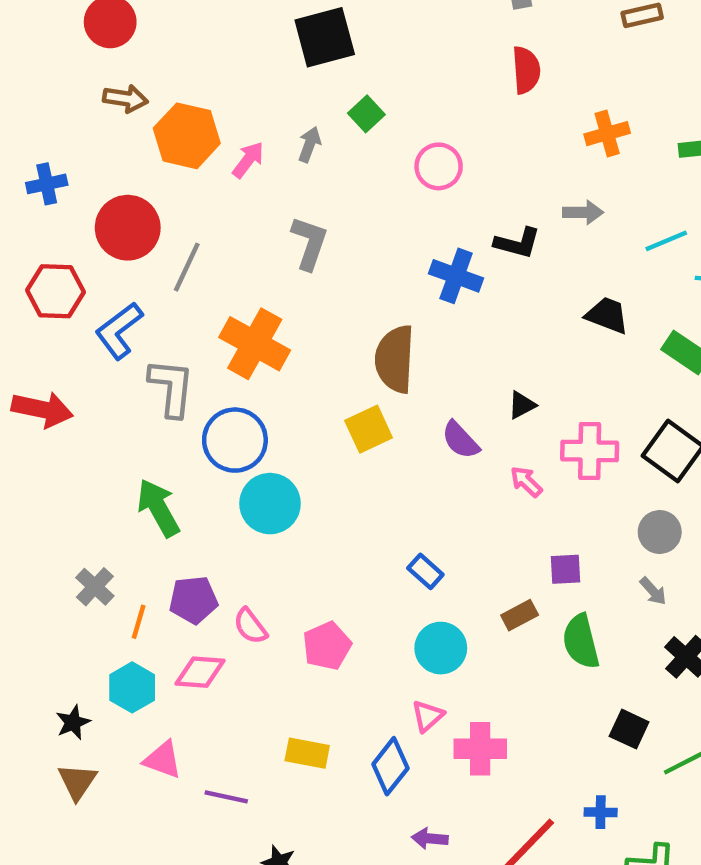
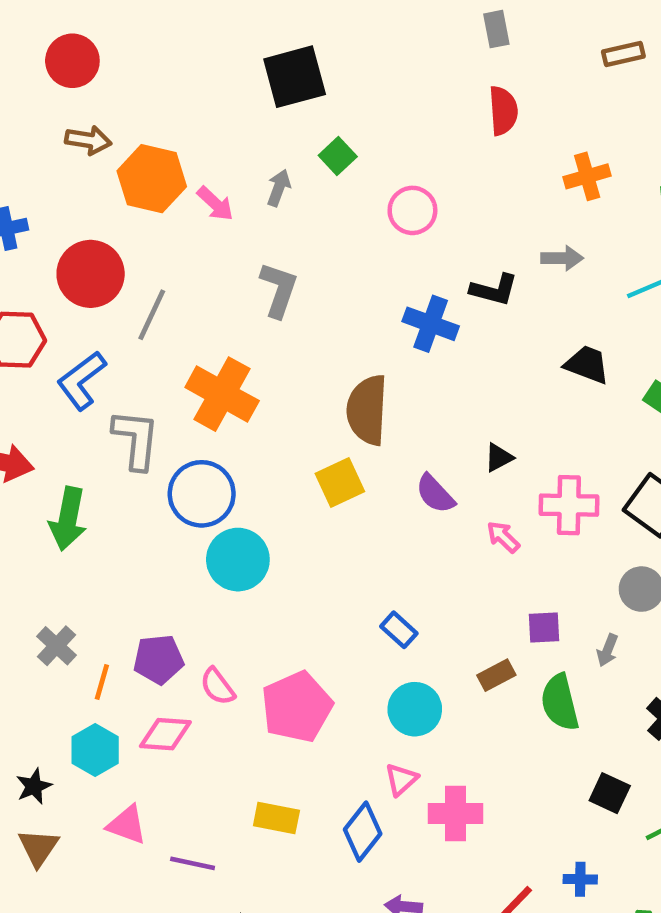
pink arrow: (248, 160) -> (215, 204), turned 96
green arrow: (158, 508) -> (68, 519), moved, turned -140
gray arrow: (653, 591) -> (607, 650), moved, turned 64
pink pentagon: (327, 646) -> (297, 707), size x1.4

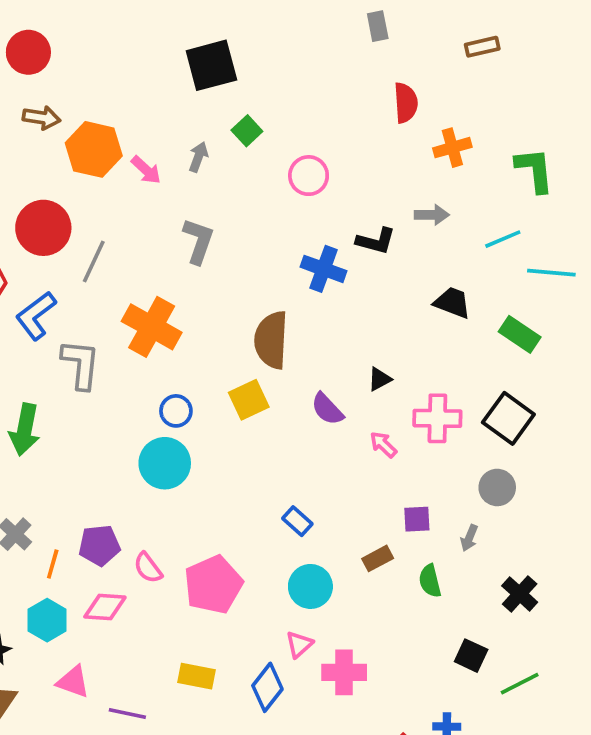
red semicircle: (503, 111) -> (406, 103), moved
blue circle: (202, 494) -> (176, 411), moved, size x0.6
green semicircle: (560, 702) -> (430, 581), size x0.7

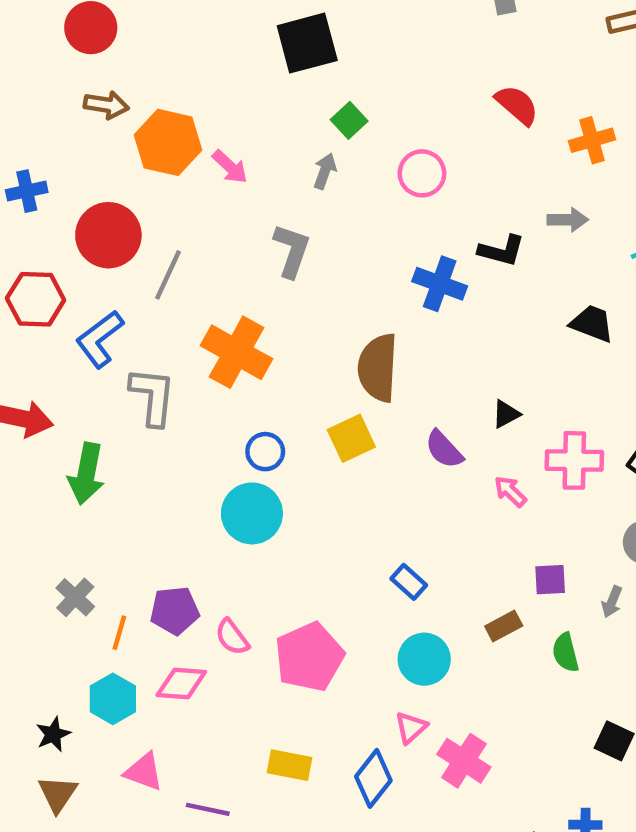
red semicircle: (406, 103) -> (517, 105), moved, turned -45
gray arrow: (198, 157) -> (325, 171), moved
pink cross: (344, 672) -> (464, 761), turned 33

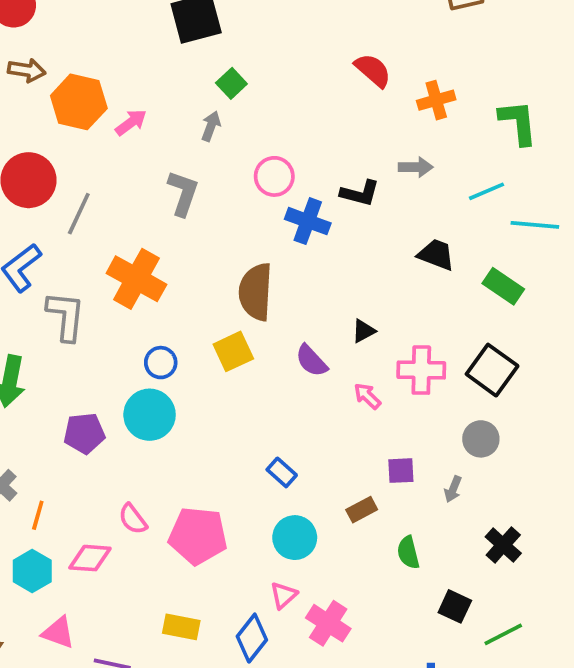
pink arrow: (230, 167) -> (131, 122), turned -80
pink circle: (422, 173) -> (274, 176), moved
purple pentagon: (175, 611) -> (84, 433), moved
green semicircle: (566, 653) -> (408, 552), moved
pink pentagon: (309, 657) -> (198, 536), turned 30

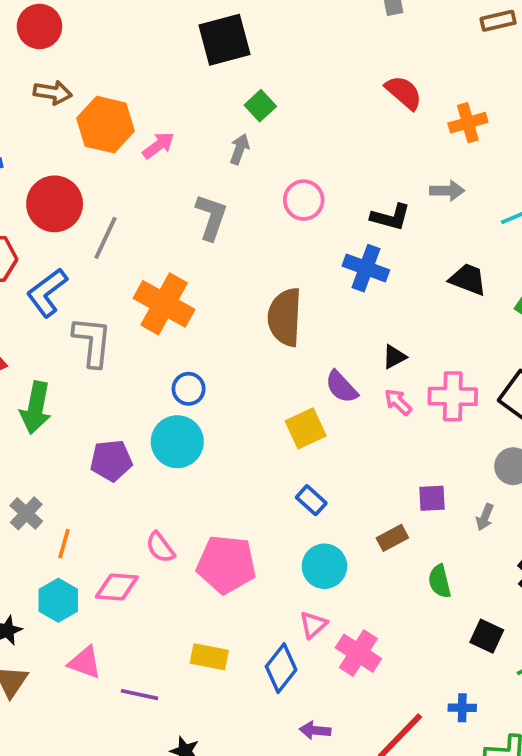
blue cross: (308, 221) -> (366, 268), moved
yellow square: (233, 351) -> (306, 428), moved
pink arrow: (367, 396) -> (398, 402), moved

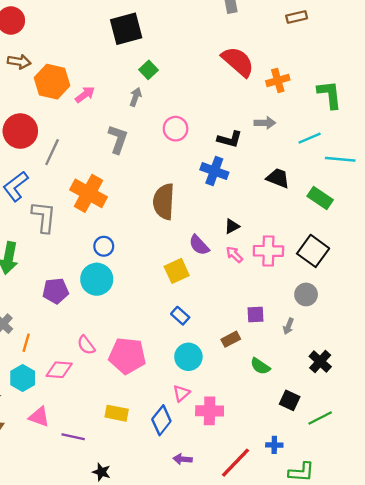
red semicircle: (404, 93) -> (238, 62), size x1.4
green semicircle: (440, 581) -> (260, 366), turned -42
pink cross: (358, 653) -> (210, 411), turned -32

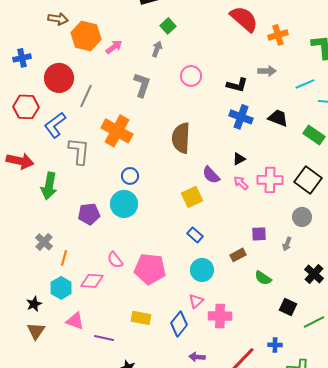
blue cross: (214, 171) -> (241, 117), moved

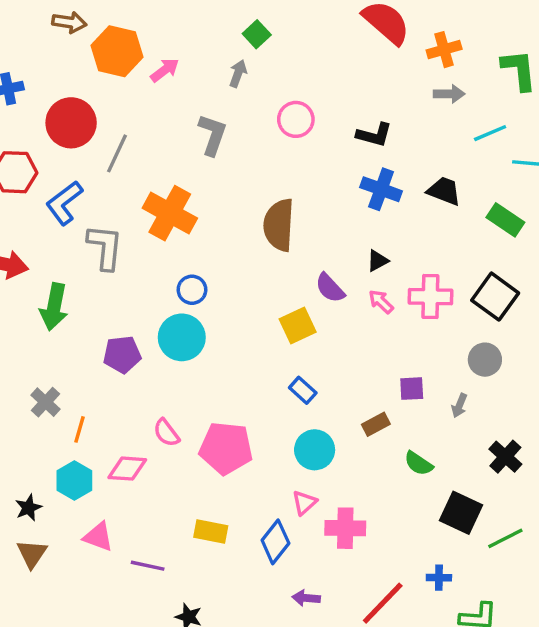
gray arrow: (267, 71) -> (449, 94), moved
black square: (288, 307) -> (461, 513), size x1.4

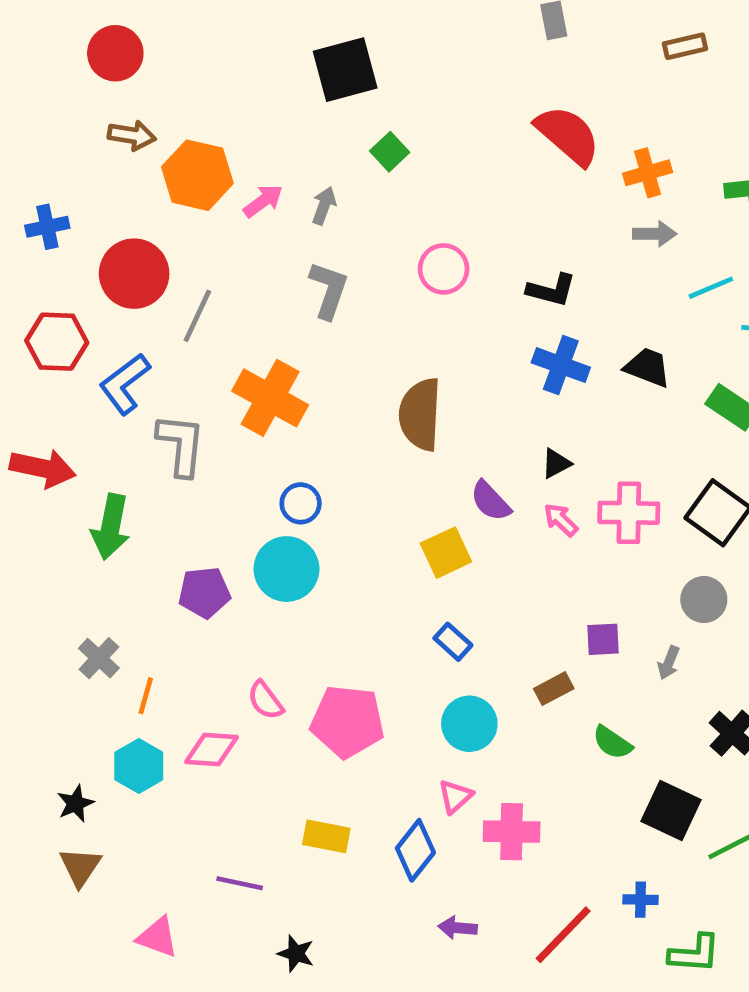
gray arrow: (238, 73) -> (324, 206), moved
pink triangle: (98, 537) -> (158, 937), moved

